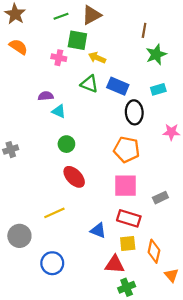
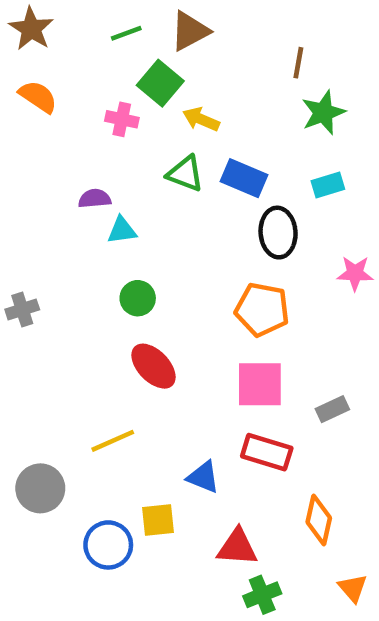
green square: (77, 40) -> (160, 83), turned 30
cyan triangle: (59, 111) -> (122, 230), turned -32
yellow square: (128, 244) -> (158, 520), moved
orange triangle: (171, 275) -> (353, 588), moved

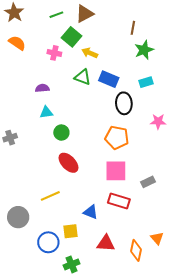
cyan triangle: (122, 230) -> (46, 112), moved
orange diamond: (319, 520) -> (136, 250), moved
orange triangle: (353, 588) -> (157, 238), moved
green cross: (262, 595) -> (72, 264), moved

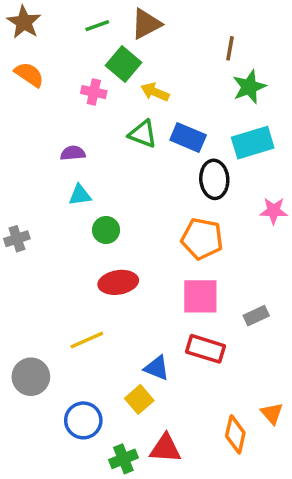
cyan rectangle: (146, 82) -> (253, 143), size x1.6
red ellipse: (68, 163) -> (118, 282), turned -55
yellow square: (71, 231) -> (139, 399), moved, turned -35
red triangle: (106, 243) -> (165, 448), moved

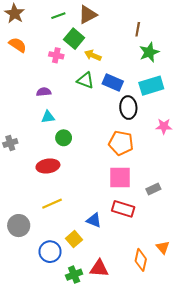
red ellipse: (118, 282) -> (48, 166), moved
yellow square: (139, 399) -> (74, 239), moved

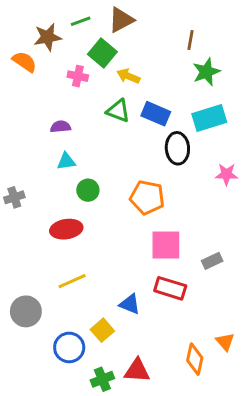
brown star: (15, 14) -> (48, 37), moved, turned 30
orange pentagon: (121, 143) -> (147, 197), moved

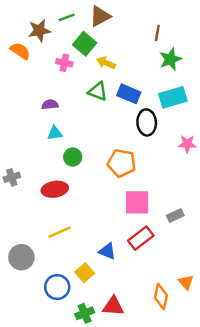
gray cross: (14, 197) -> (12, 177), moved
red rectangle: (170, 288) -> (141, 238), turned -55

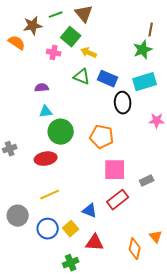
brown triangle: (100, 16) -> (84, 14), turned -42
brown line: (157, 33) -> (151, 30), moved
green circle: (73, 157) -> (61, 132), size x1.6
blue circle: (57, 287) -> (48, 229), moved
red triangle: (113, 306) -> (95, 243), moved

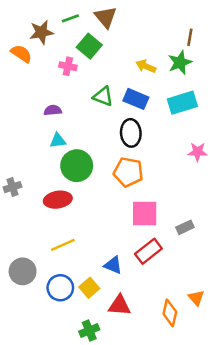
yellow arrow: (89, 53) -> (146, 66), moved
black ellipse: (123, 103) -> (131, 133), moved

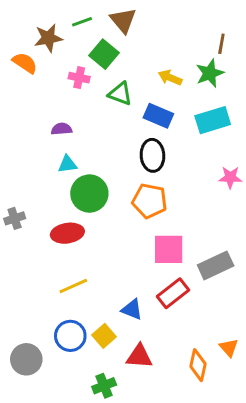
green triangle: (103, 96) -> (120, 94), moved
gray rectangle: (185, 227) -> (216, 265), size x1.6
gray circle: (23, 271) -> (26, 359), moved

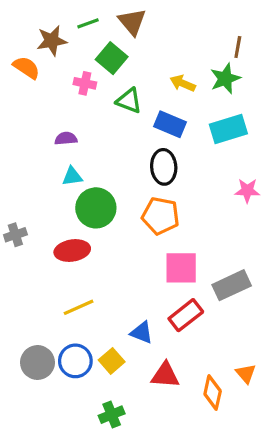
red triangle: (139, 356) -> (165, 375), moved
gray circle: (26, 359) -> (38, 363), moved

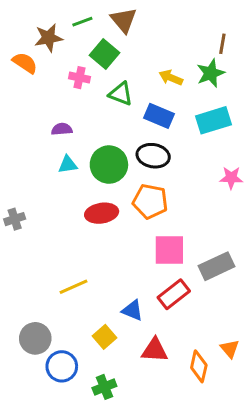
black ellipse: (164, 167) -> (153, 156), turned -76
green circle: (96, 208) -> (109, 165), moved
red ellipse: (72, 251) -> (102, 213), moved
blue circle: (75, 361) -> (62, 366), moved

